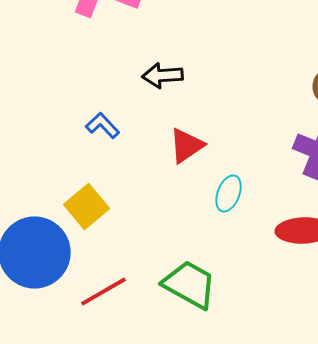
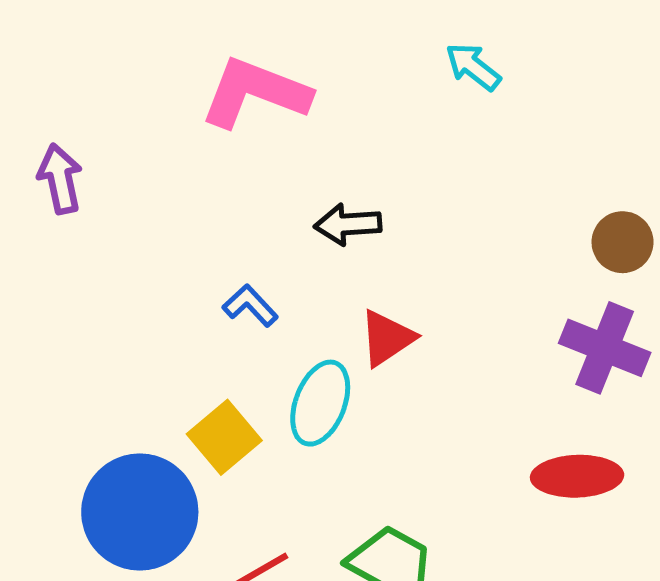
cyan ellipse: (229, 193) -> (320, 403), moved, size x1.4

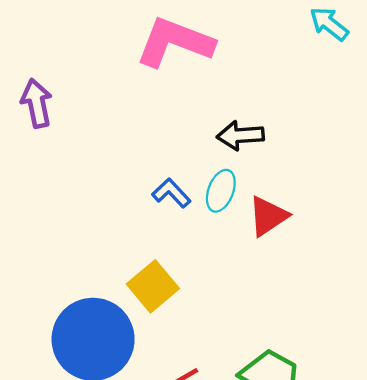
cyan ellipse: (320, 403) -> (221, 191), moved, size x0.7

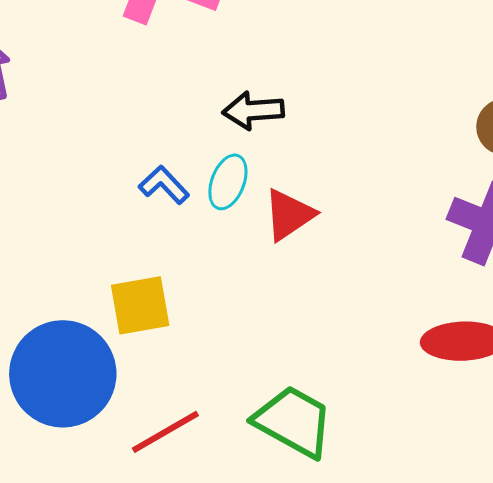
yellow square: (153, 286) -> (140, 305), turned 30

